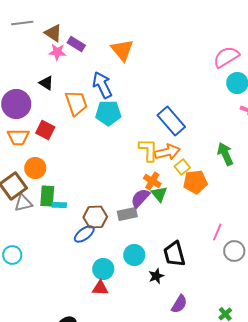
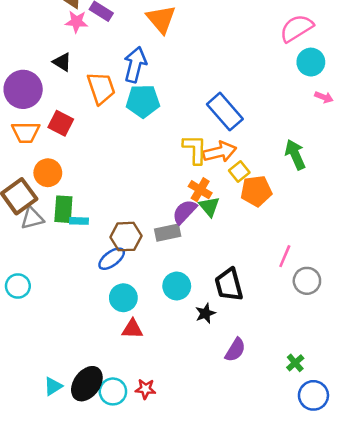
blue arrow: (102, 85) -> (135, 65), turned 40
cyan circle: (103, 269) -> (123, 298), moved

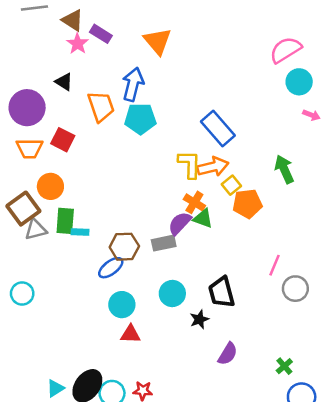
pink star: (76, 22) -> (78, 44), turned 30
green triangle: (209, 207) -> (203, 218), turned -30

